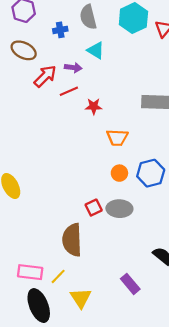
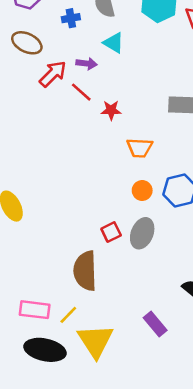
red line: (69, 91) -> (81, 92), turned 66
gray ellipse: (119, 209) -> (142, 233), turned -70
yellow triangle: (81, 298) -> (96, 341), size x1.4
black ellipse: (39, 306) -> (45, 350), turned -56

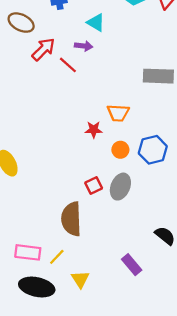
purple arrow: (86, 64) -> (84, 46), moved
red star: (111, 110) -> (94, 130), moved
yellow triangle: (96, 341) -> (80, 279), size x0.6

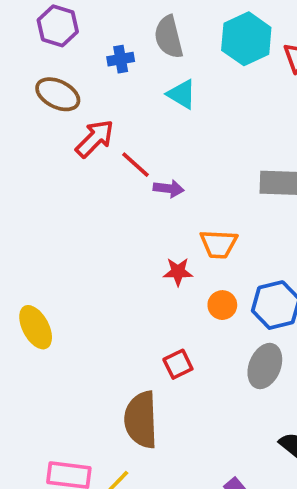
purple arrow: (84, 46) -> (169, 189), moved
gray ellipse: (120, 187) -> (265, 366), moved

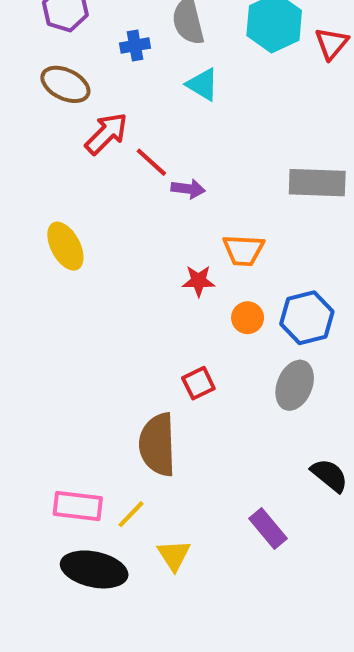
yellow ellipse: (36, 327) -> (65, 246), moved

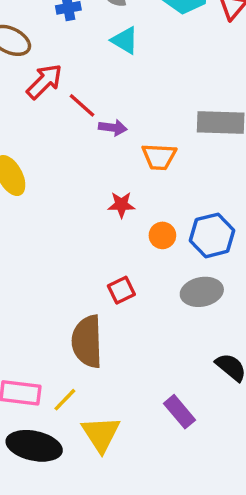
orange trapezoid: (243, 250) -> (159, 157), moved
gray ellipse: (295, 385) -> (202, 292), turned 57
yellow triangle: (174, 555) -> (101, 434), size x1.4

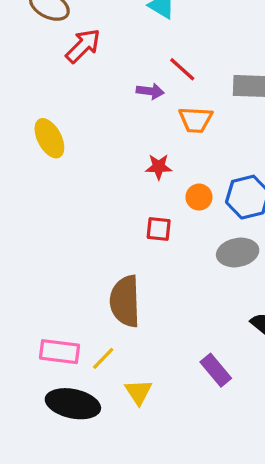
red line: (82, 105) -> (182, 69), moved
red square: (121, 290) -> (159, 229), moved, turned 32
yellow triangle: (101, 434) -> (138, 392), size x0.7

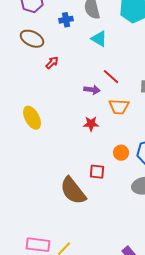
red arrow: (83, 46) -> (52, 63), size x0.6
red star: (159, 167) -> (91, 124), moved
brown semicircle: (125, 301) -> (73, 191), moved, turned -36

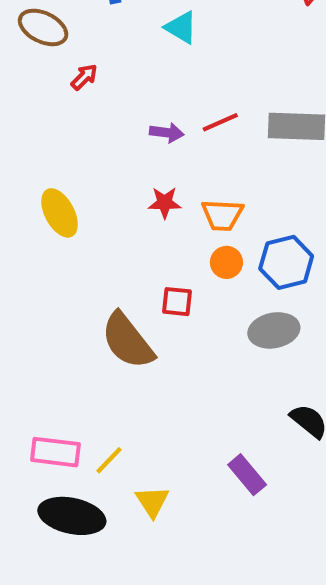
red line: (111, 77) -> (220, 122), moved, turned -66
orange trapezoid: (119, 107) -> (222, 215), moved
yellow ellipse: (32, 118) -> (60, 213), moved

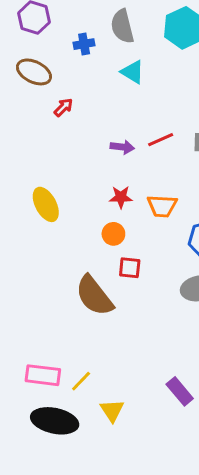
orange circle: (226, 262) -> (113, 234), moved

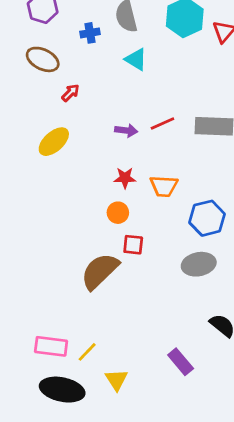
yellow ellipse: (46, 204) -> (54, 142), moved, turned 76
brown semicircle: (94, 296) -> (100, 271), turned 84

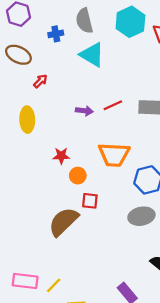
cyan triangle: (136, 59) -> (92, 55), size x1.4
yellow ellipse: (54, 142) -> (27, 120), turned -50
red star: (125, 178) -> (61, 156), moved
orange trapezoid: (164, 186) -> (114, 155), size x1.4

